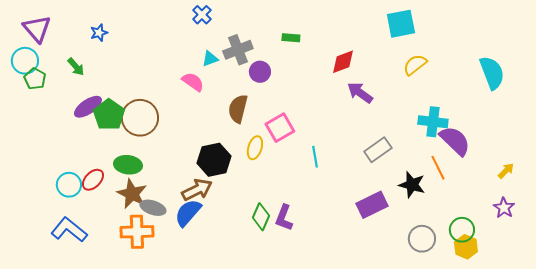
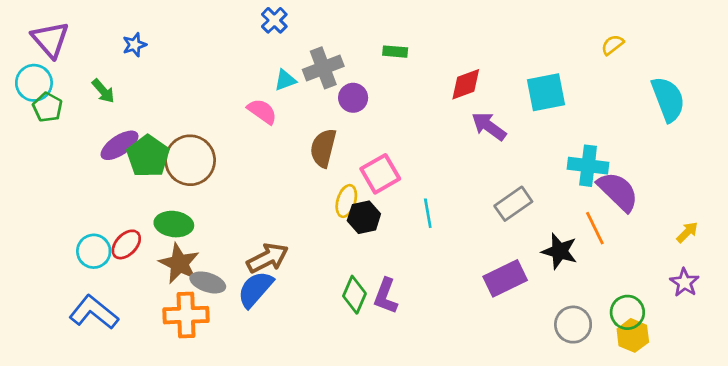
cyan square: (401, 24) -> (546, 92), moved
yellow semicircle: (415, 65) -> (612, 45), moved, size x0.7
black hexagon: (214, 160) -> (364, 217), moved, size x0.7

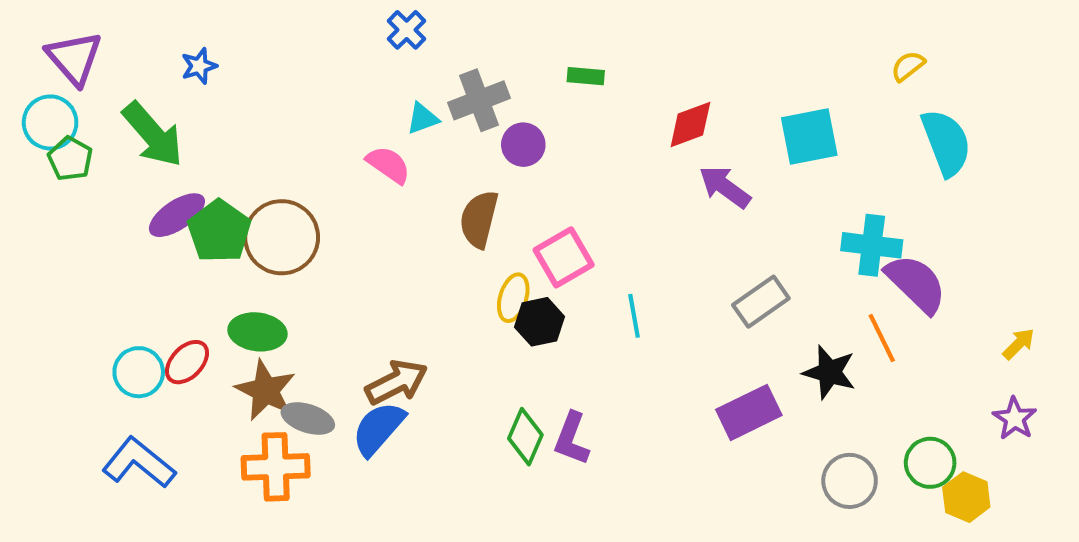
green arrow: (103, 91) -> (153, 135), size x1.8
cyan semicircle: (668, 99) -> (946, 143), moved
yellow hexagon: (633, 335) -> (966, 497), moved

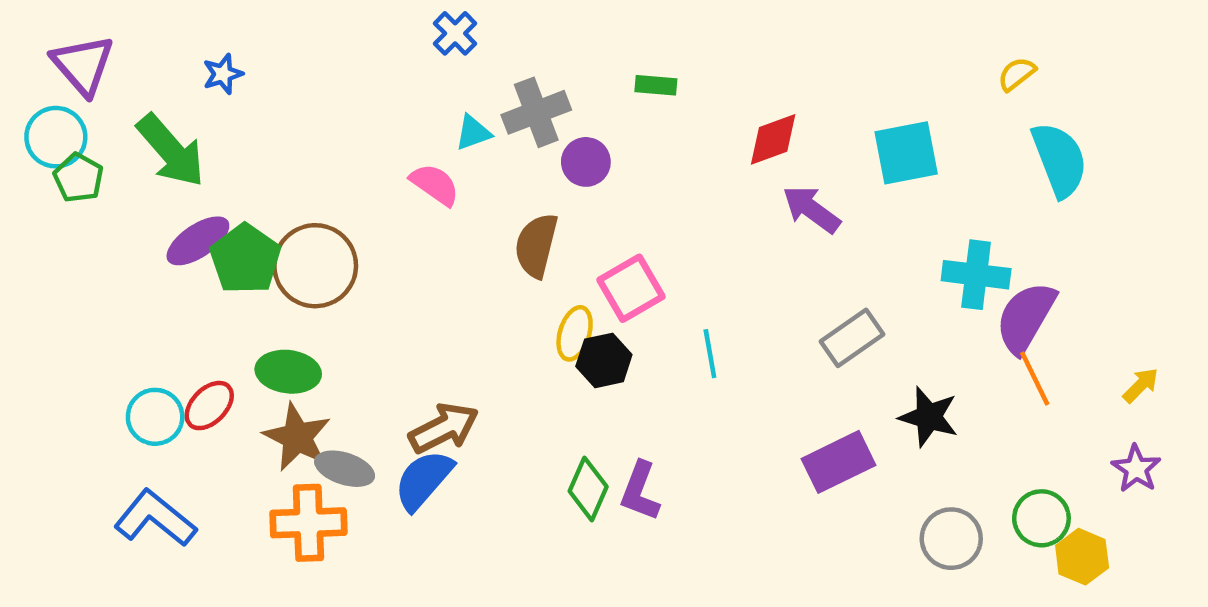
purple semicircle: (916, 284) -> (1026, 318), turned -104
orange line: (882, 338) -> (1035, 378), moved

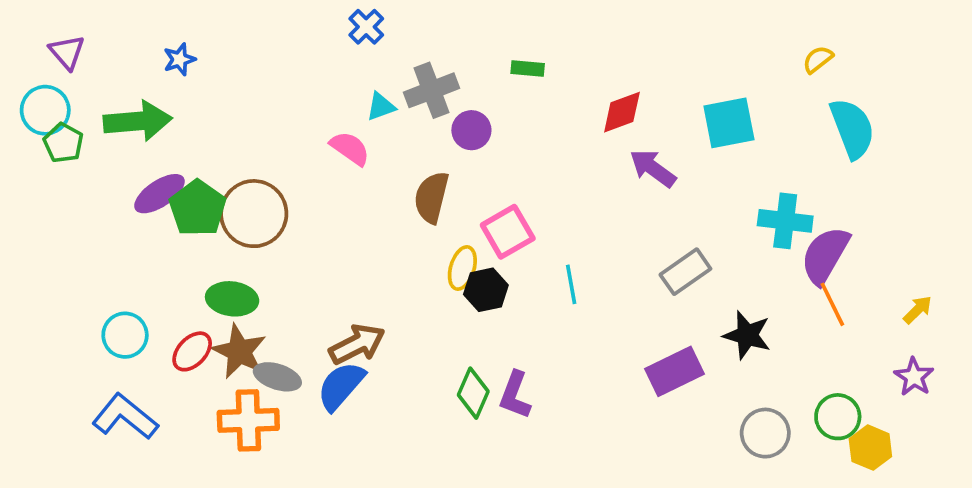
purple triangle: (83, 65) -> (67, 52), size x0.7
green arrow: (171, 151) -> (138, 121), turned -54
red ellipse: (209, 406) -> (192, 351), moved

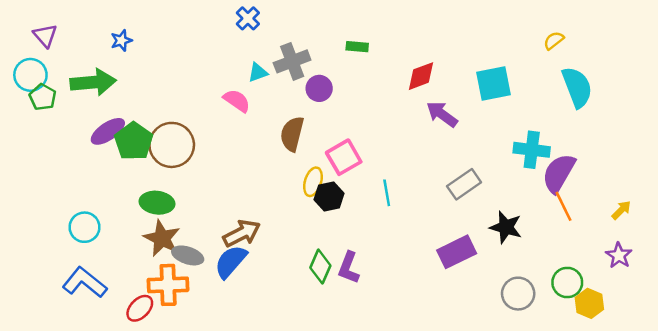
red ellipse: (192, 351) -> (140, 308), moved

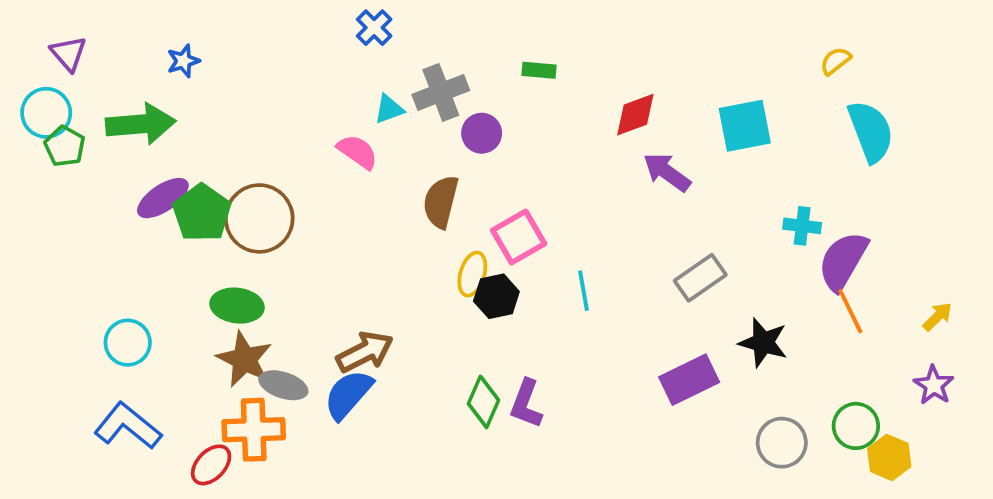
cyan cross: (532, 150) -> (802, 226), size x0.7

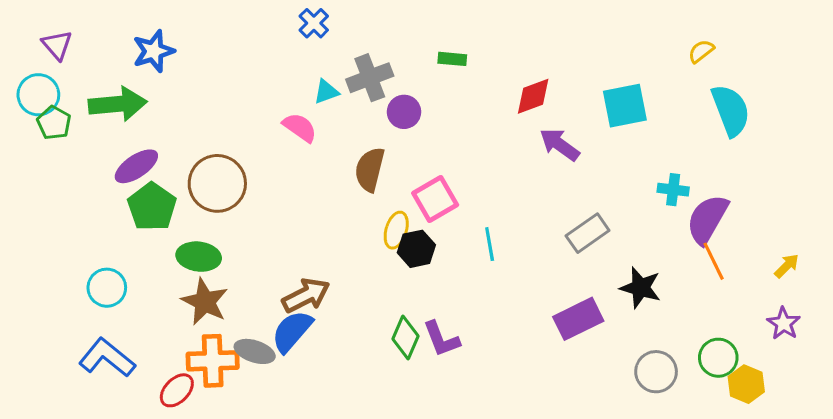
blue star: (183, 61) -> (154, 51), size x1.5
green pentagon: (202, 213) -> (152, 207), moved
gray ellipse: (283, 385) -> (255, 351), moved
purple L-shape: (526, 404) -> (441, 339), turned -42

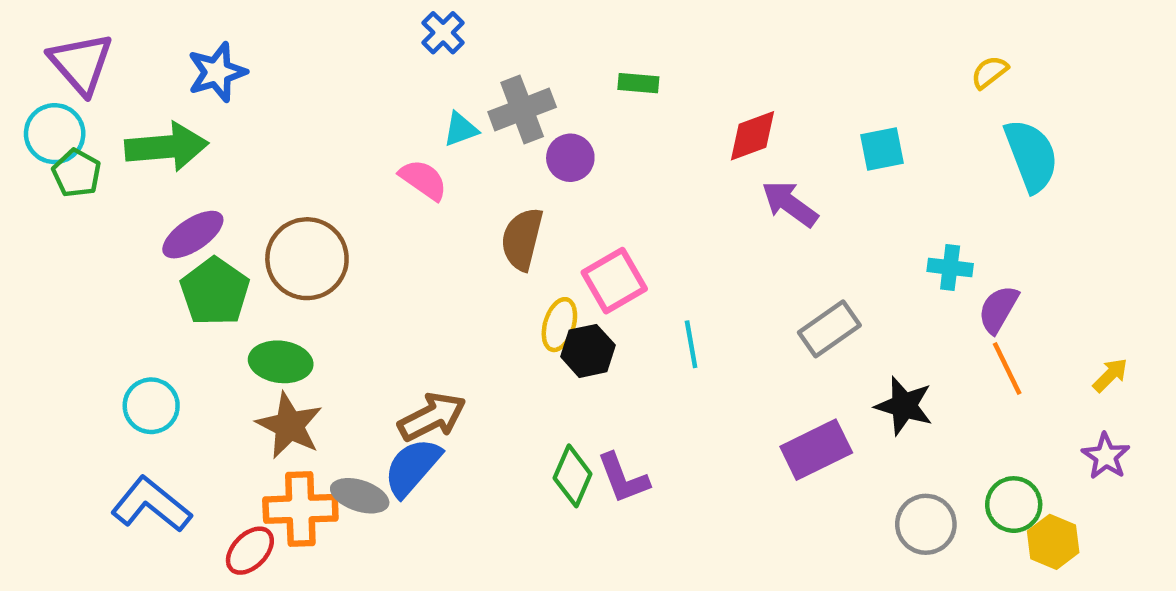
purple triangle: (57, 45) -> (81, 63), size x1.5
cyan square: (625, 106) -> (882, 149), size x0.7
purple semicircle: (707, 219) -> (998, 309), size x0.7

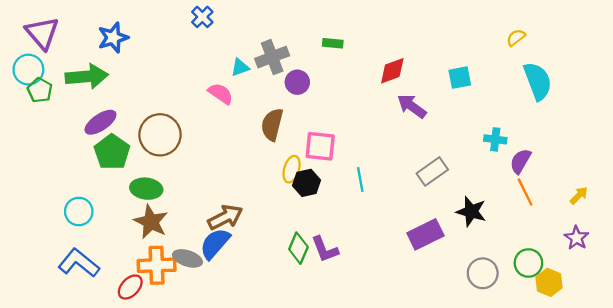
blue cross: (443, 33) -> (202, 17), moved
pink square: (614, 281) -> (320, 146), turned 36

